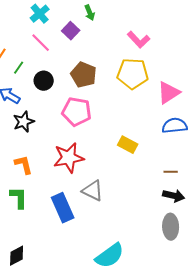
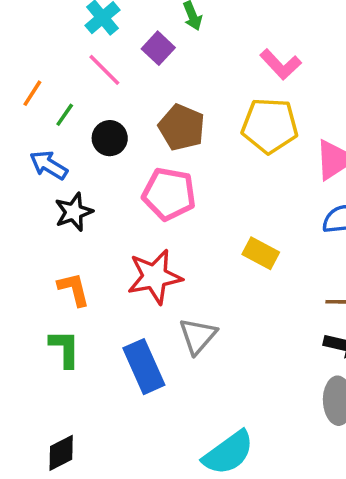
gray triangle: (93, 191) -> (198, 336), turned 45

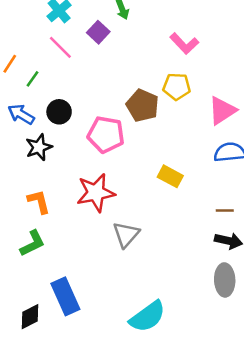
yellow pentagon: (270, 126) -> (177, 87), size x0.7
brown pentagon: (182, 127) -> (143, 105), moved
black circle: (110, 138) -> (59, 112), moved
green L-shape: (65, 349) -> (33, 243), turned 64
blue rectangle: (144, 367) -> (65, 296), moved

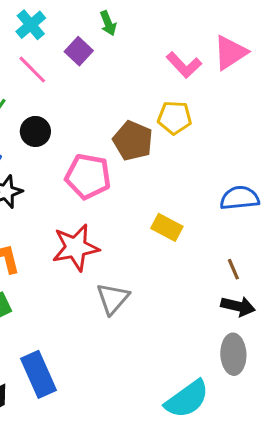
pink triangle: (222, 111) -> (230, 53), moved
black circle: (59, 112) -> (35, 131), moved
brown line: (225, 210) -> (233, 269), turned 66
cyan semicircle: (148, 317) -> (187, 399), moved

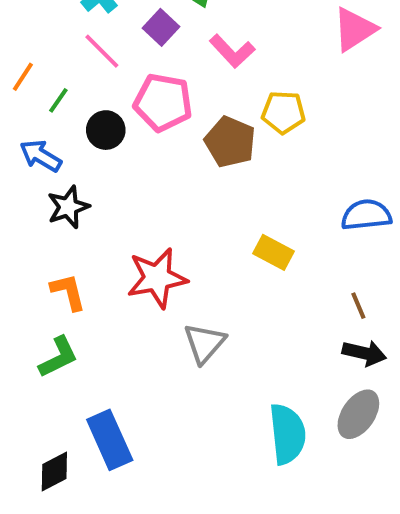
pink L-shape: (184, 65) -> (232, 51), moved
pink pentagon: (88, 176) -> (163, 102), moved
gray ellipse: (233, 354) -> (358, 414), turned 36
cyan semicircle: (187, 399) -> (287, 434), moved, turned -60

